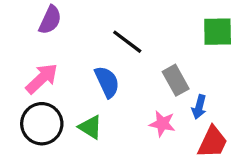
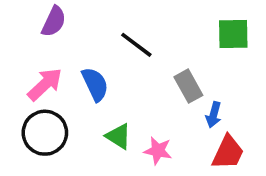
blue semicircle: (107, 82) -> (95, 84), moved
pink star: (162, 124) -> (158, 151), moved
green triangle: (90, 127) -> (118, 136), moved

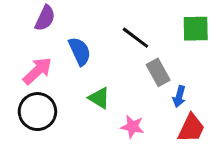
black line: (136, 45) -> (135, 38), moved
blue semicircle: (95, 84) -> (80, 51), moved
green triangle: (118, 136) -> (99, 98), moved

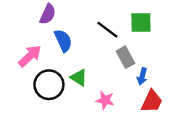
purple semicircle: (45, 18) -> (48, 14), moved
green square: (196, 29) -> (141, 23), moved
black circle: (37, 112) -> (49, 85), moved

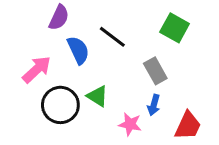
green square: (141, 23) -> (175, 28), turned 30
black line: (107, 30) -> (112, 37), moved
blue arrow: (142, 76) -> (154, 105), moved

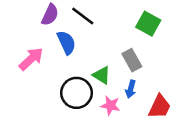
black line: (112, 37) -> (83, 16), moved
green triangle: (97, 96) -> (102, 75), moved
black circle: (60, 105) -> (76, 93), moved

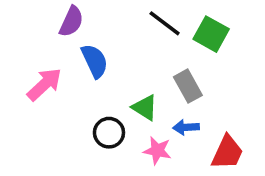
black line: (83, 16) -> (165, 23), moved
blue arrow: (131, 89) -> (186, 127), turned 72
black circle: (76, 93) -> (109, 133), size x0.7

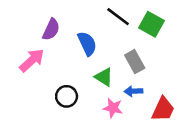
purple semicircle: (71, 22) -> (51, 29), moved
blue semicircle: (95, 61) -> (87, 44), moved
black circle: (109, 133) -> (67, 96), moved

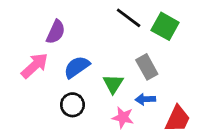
blue semicircle: (87, 44) -> (77, 67), moved, turned -100
green triangle: (104, 77) -> (113, 84), turned 30

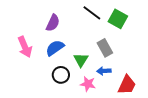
purple semicircle: (56, 32) -> (53, 23), moved
pink arrow: (35, 66) -> (25, 47), turned 110
black circle: (72, 105) -> (61, 75), moved

